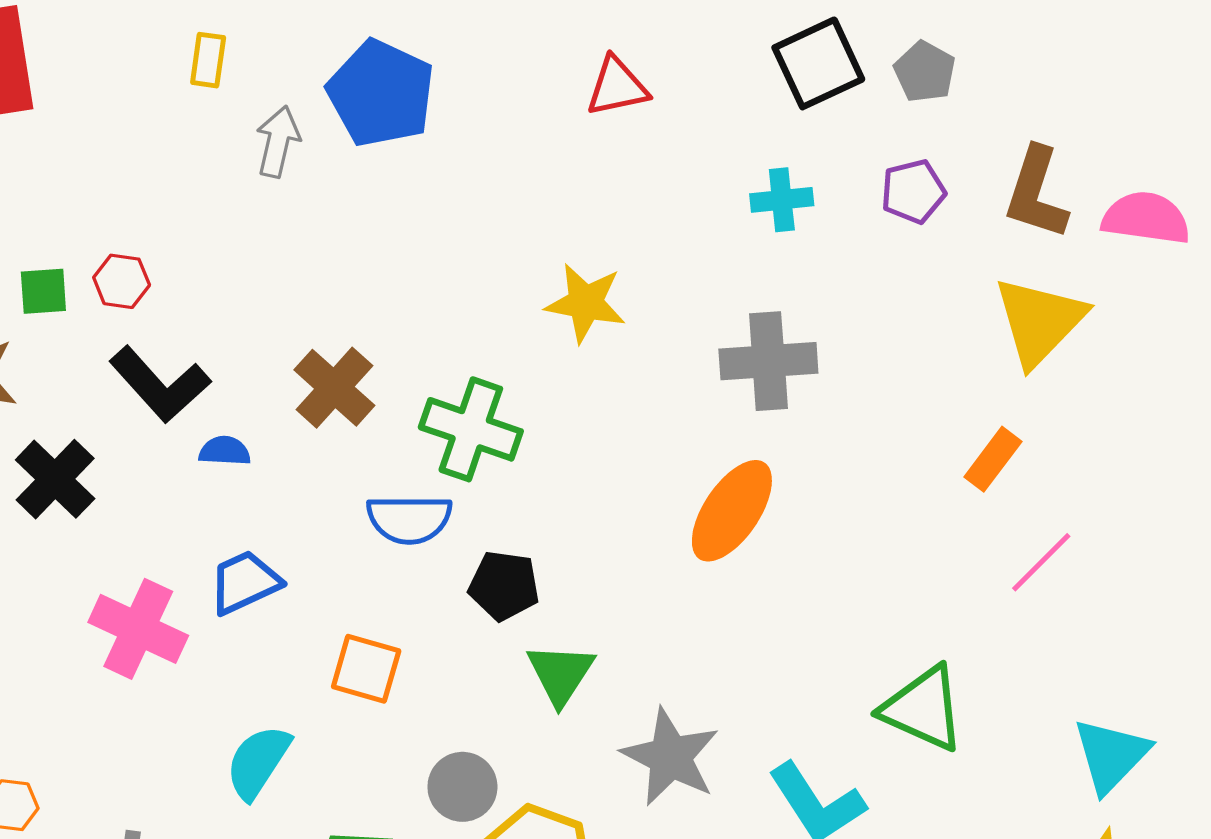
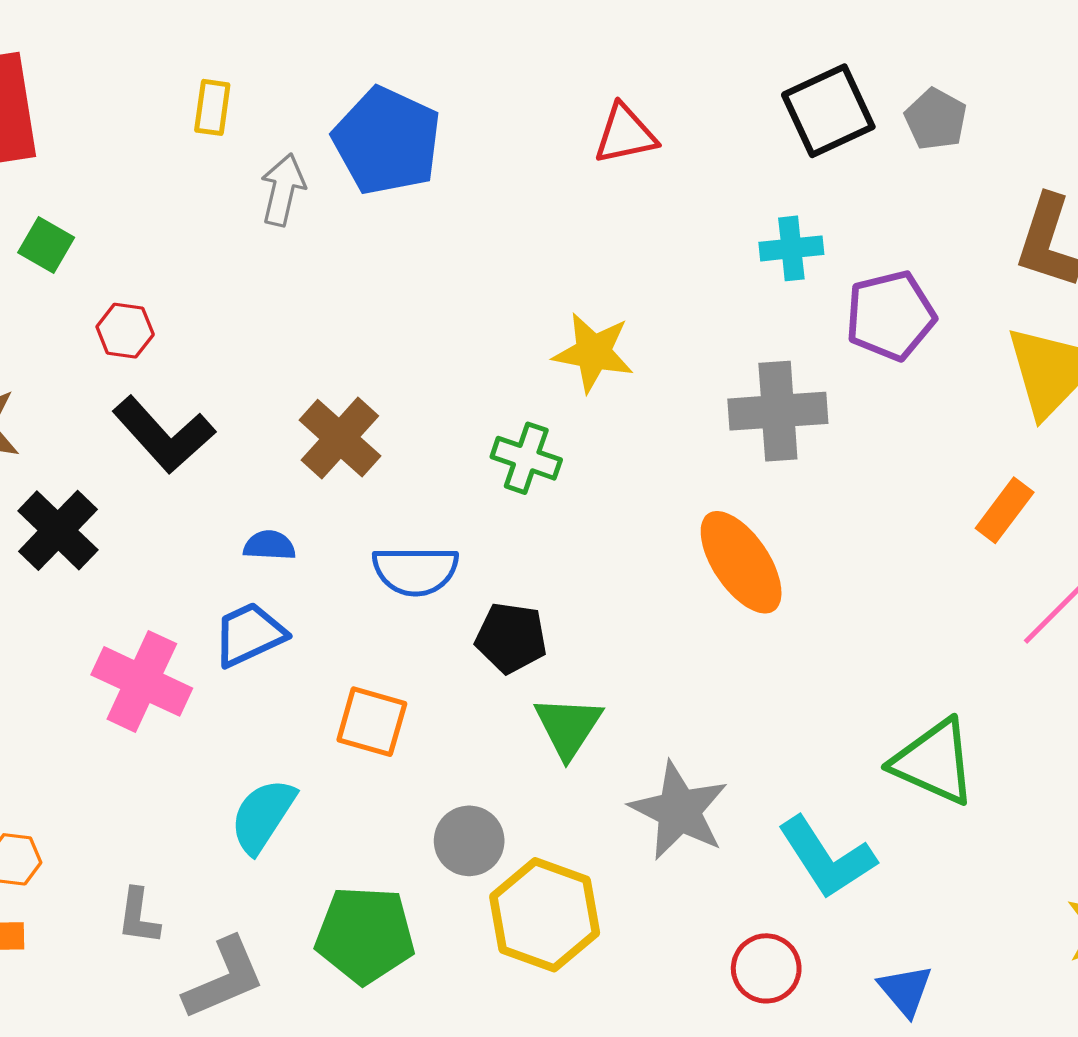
purple pentagon: (913, 191) -> (890, 316), moved, size x1.4
green square: (43, 291) -> (46, 245), moved, turned 34
green cross: (471, 429) -> (526, 458), moved, size x0.7
blue semicircle: (225, 451) -> (269, 545), moved
orange ellipse: (732, 511) -> (741, 562), turned -68

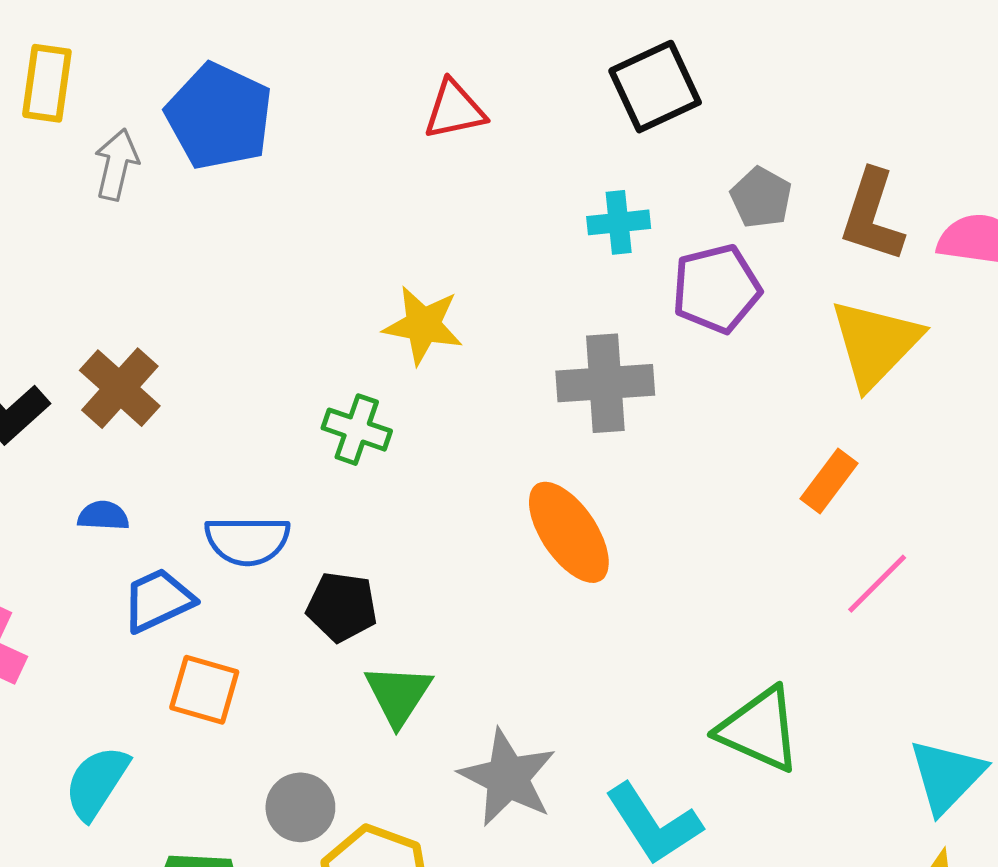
yellow rectangle: (212, 107) -> (47, 83), size x1.4
gray pentagon: (936, 119) -> (761, 198), moved
brown cross: (340, 438) -> (120, 388), moved
blue trapezoid: (249, 634) -> (158, 600), moved

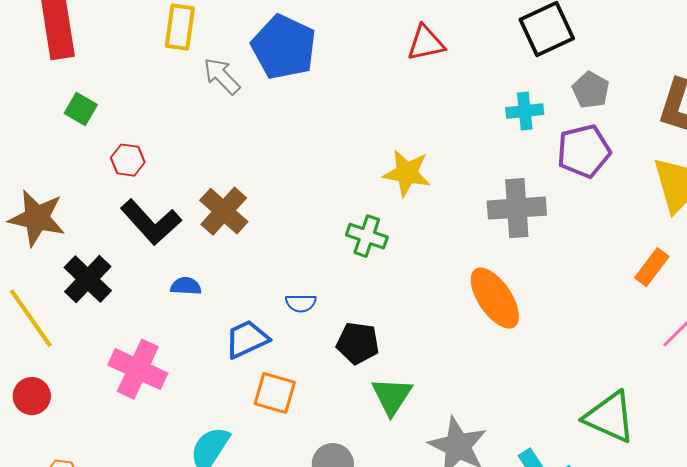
gray arrow: (117, 164) -> (222, 76), turned -57
gray pentagon: (761, 198) -> (591, 90), moved
blue semicircle: (103, 516) -> (186, 286), moved
blue semicircle: (247, 541) -> (301, 303), size x0.6

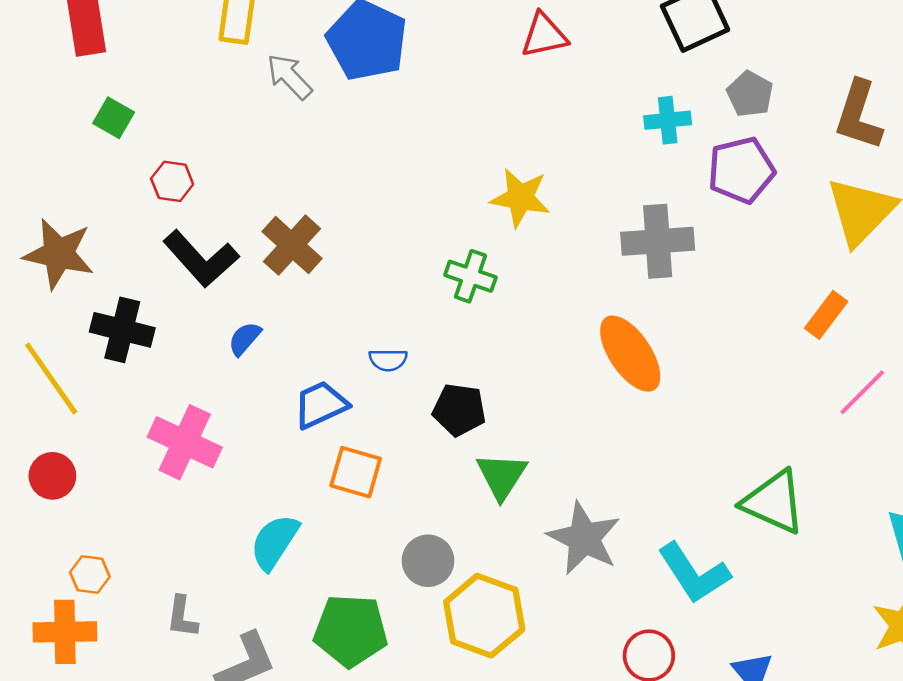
black cross: (88, 279) -> (122, 330), turned -30
blue semicircle: (186, 286) -> (245, 339), turned -52

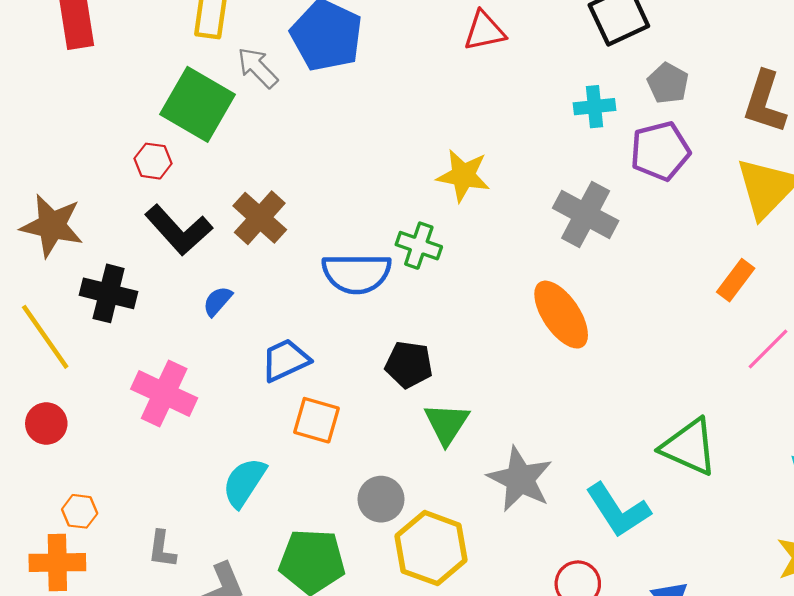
green square: (114, 118) -> (198, 104), moved, size x2.0
gray cross: (658, 241) -> (586, 214), turned 32
blue semicircle: (388, 360) -> (357, 273), moved, size x2.0

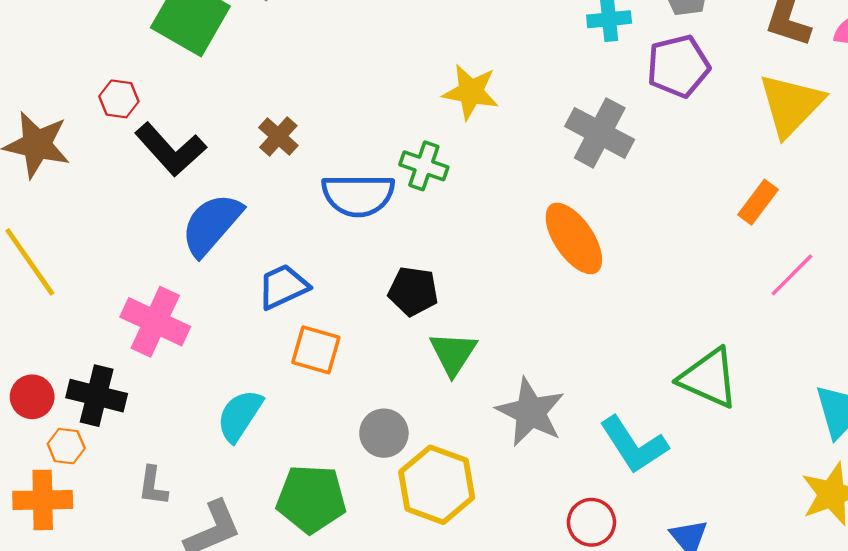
red hexagon: (153, 161) -> (119, 99), moved
brown cross: (260, 218) -> (278, 136), moved, size x0.7
black cross: (109, 293) -> (97, 396), moved
blue semicircle: (218, 301) -> (212, 224), size x2.0
red circle: (46, 424) -> (32, 397), moved

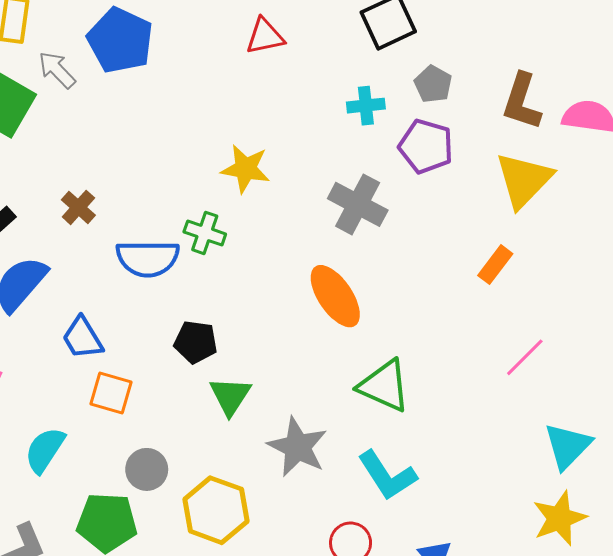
purple pentagon: (678, 66) -> (426, 146), turned 30
pink line: (792, 275) -> (525, 357), moved
blue trapezoid: (283, 287) -> (82, 338), turned -96
green triangle: (709, 378) -> (384, 386), moved
gray circle: (384, 433) -> (147, 469), moved

